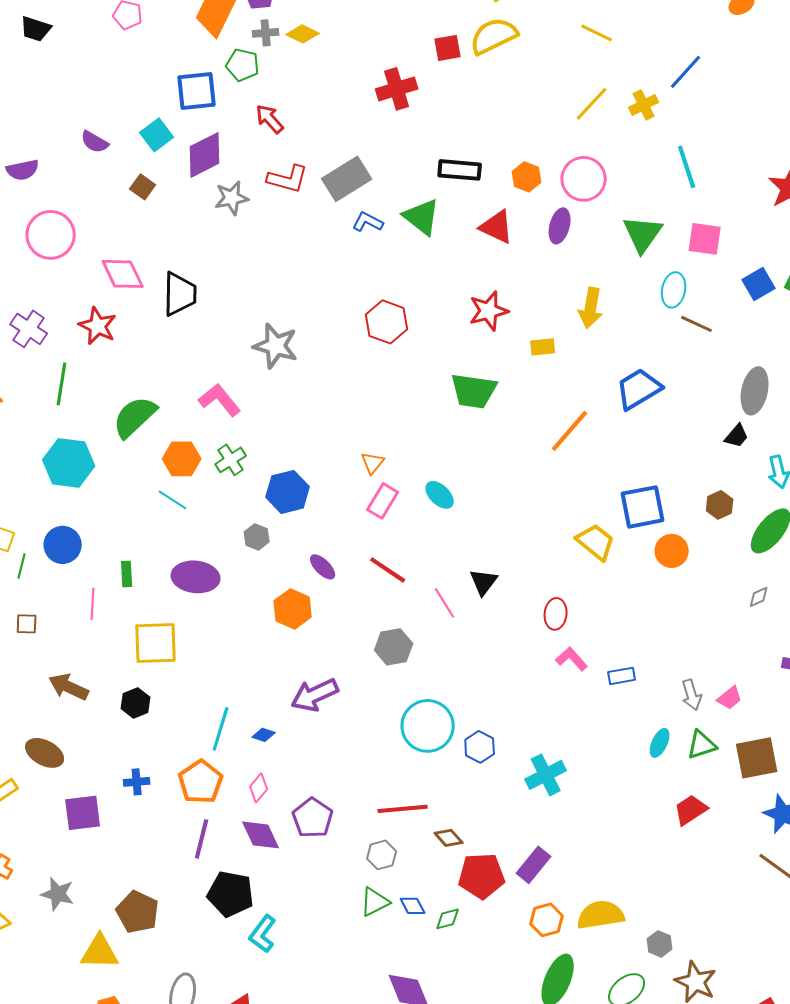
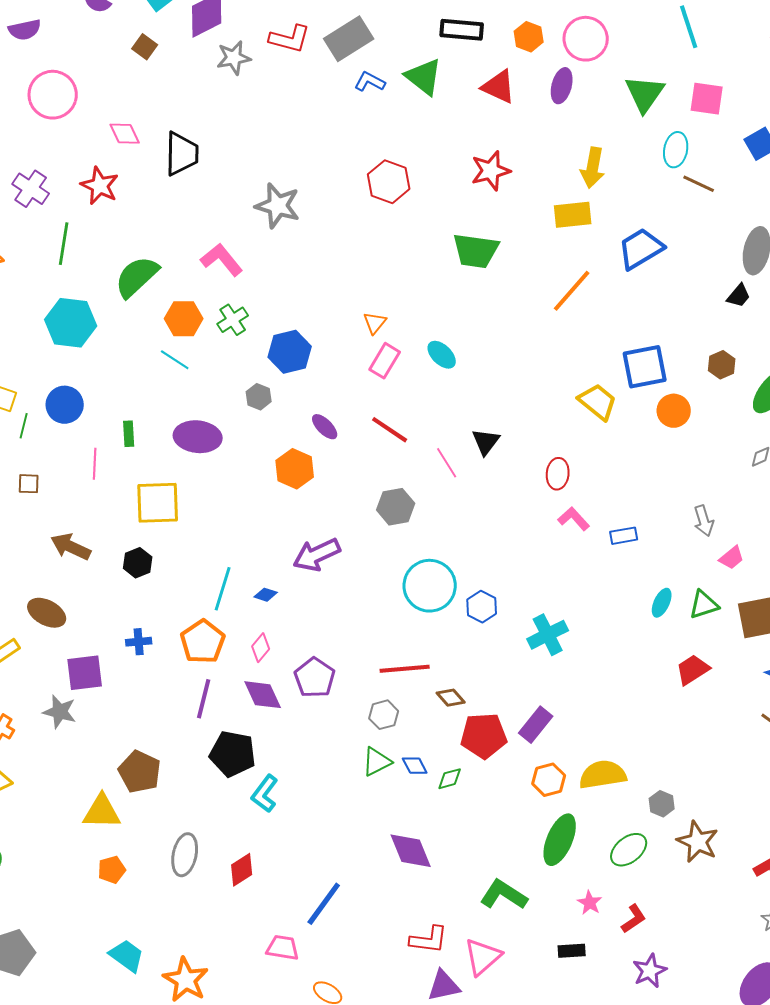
pink diamond: (123, 274) -> (125, 134), size x0.7
yellow rectangle: (543, 347) -> (573, 215), moved, size x1.5
gray arrow: (692, 695) -> (704, 521), moved
gray star: (58, 894) -> (60, 712), moved

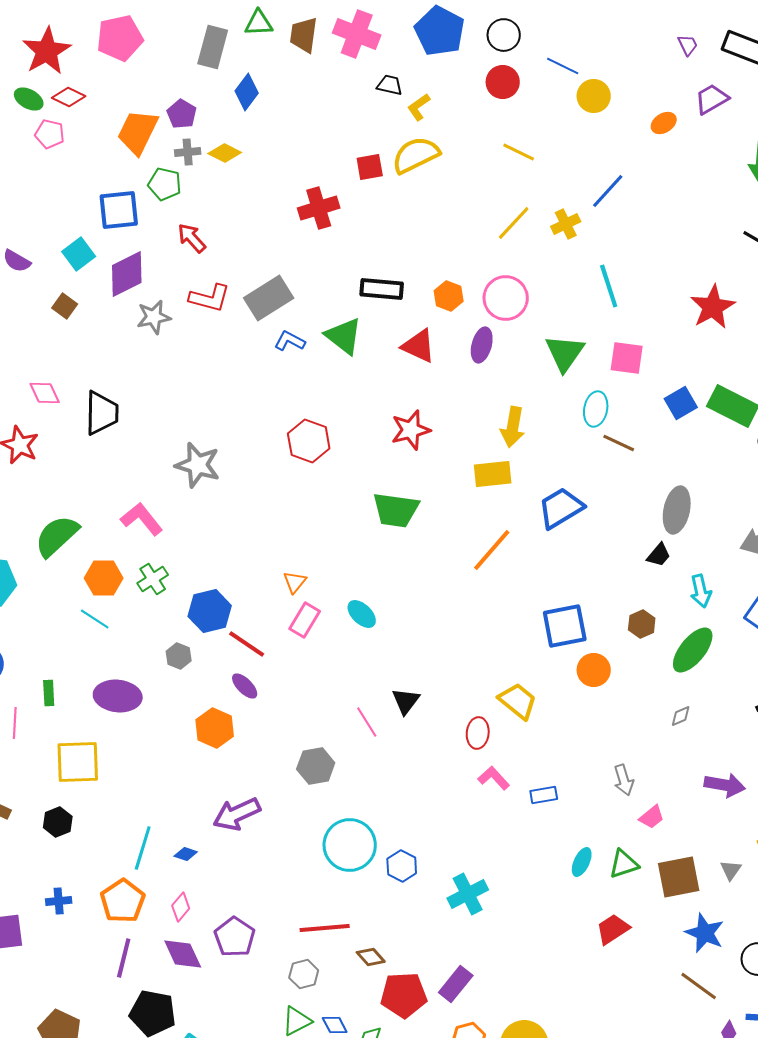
yellow trapezoid: (598, 402) -> (518, 701), moved
red line: (390, 430) -> (247, 644), moved

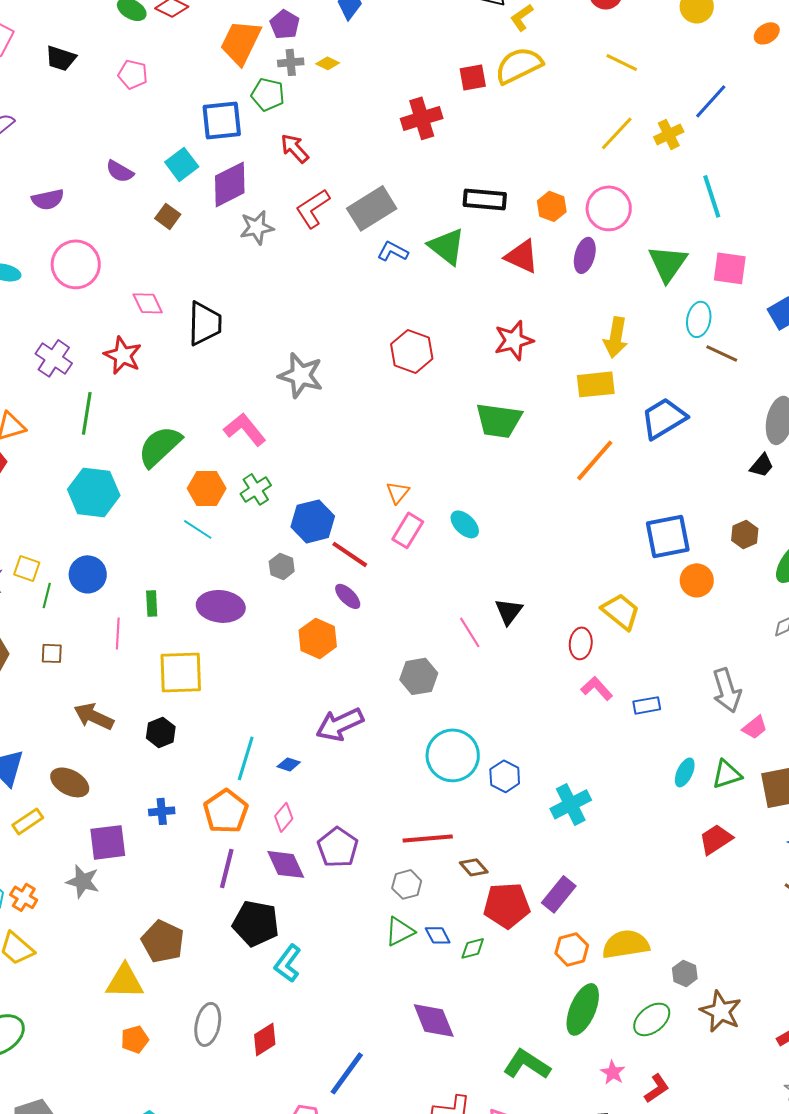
pink pentagon: (50, 134) -> (133, 74), moved
yellow diamond: (225, 153) -> (328, 63), size x0.7
red L-shape: (210, 298) -> (313, 208), turned 132
gray arrow: (624, 780) -> (727, 690), size x1.4

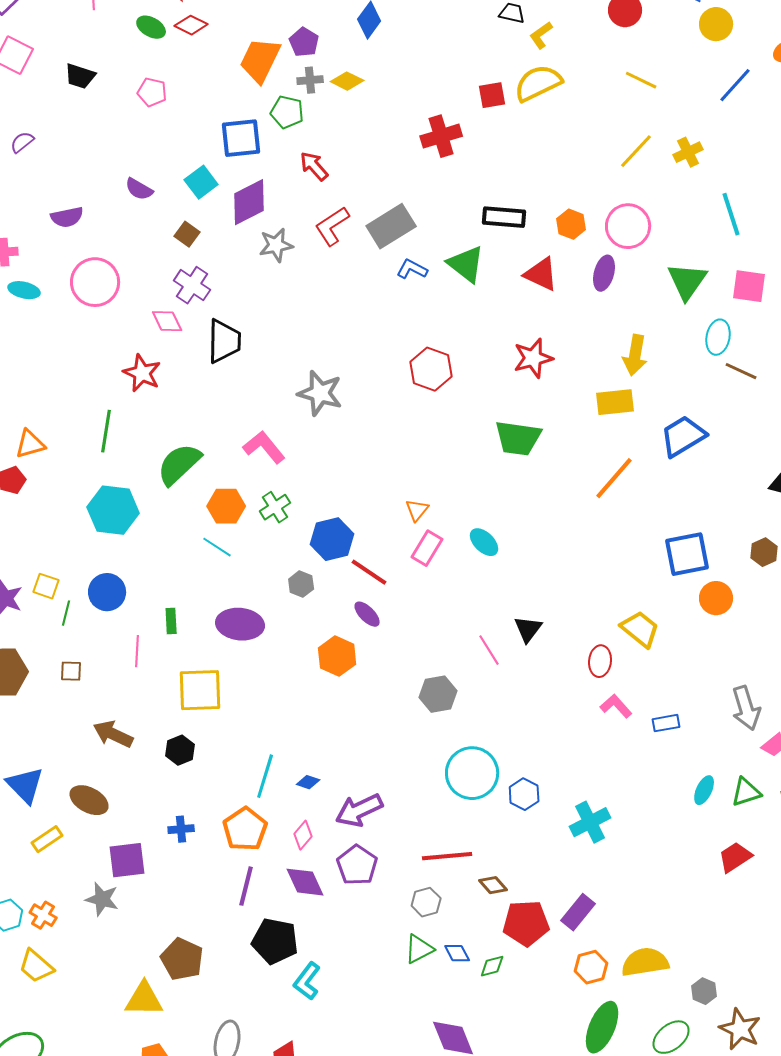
yellow diamond: (328, 63) -> (347, 81), size x1.4
blue line: (711, 101) -> (735, 85), moved
purple cross: (54, 358) -> (192, 285), moved
purple arrow: (340, 724) -> (359, 810), moved

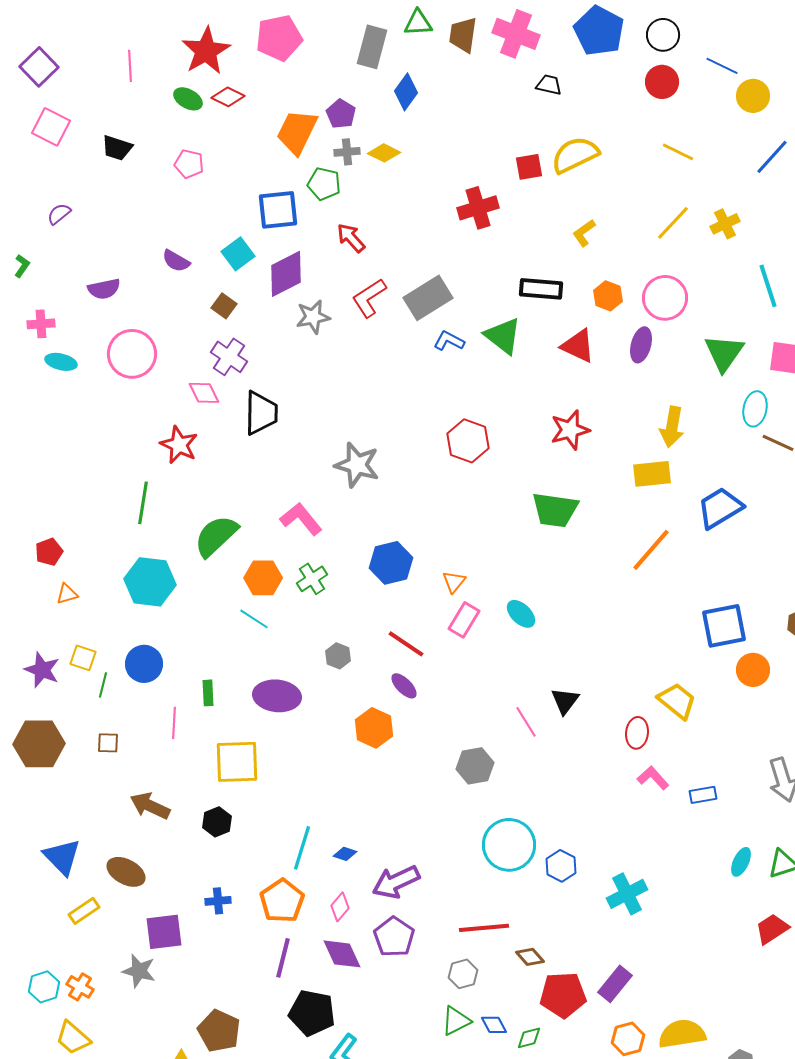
yellow L-shape: (541, 35) -> (584, 233), moved
orange triangle: (30, 444) -> (67, 594), moved, size x0.7
blue hexagon: (332, 539) -> (391, 563), moved

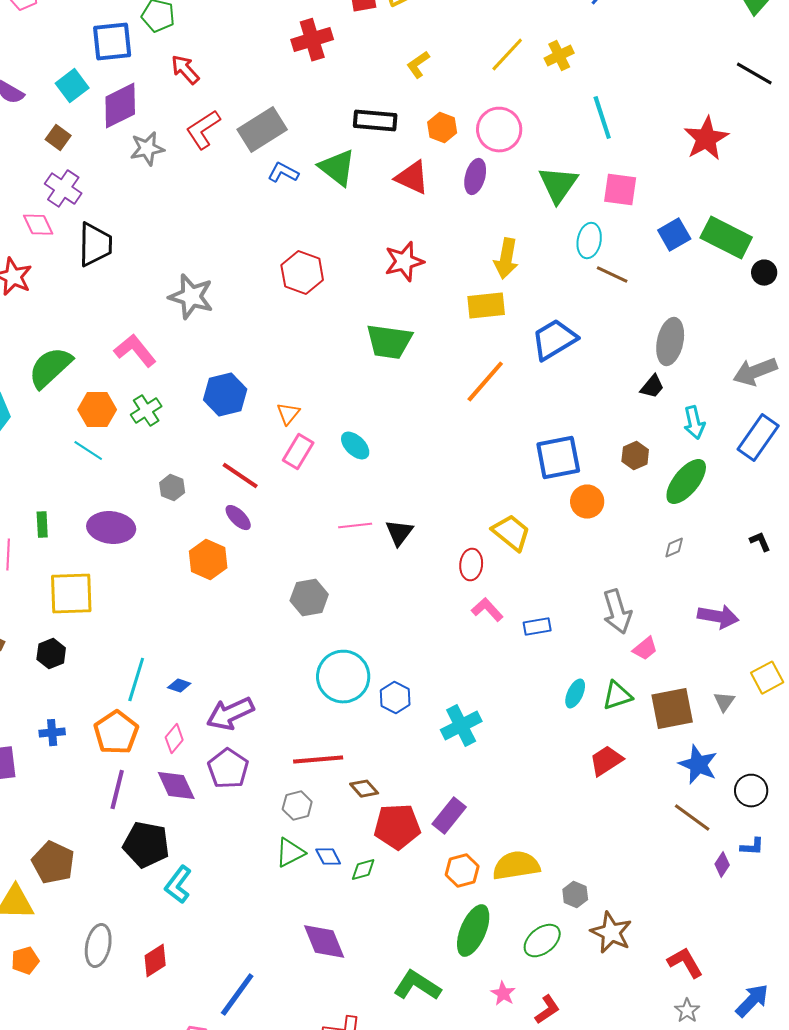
pink line: (526, 722) -> (355, 526), moved, turned -64

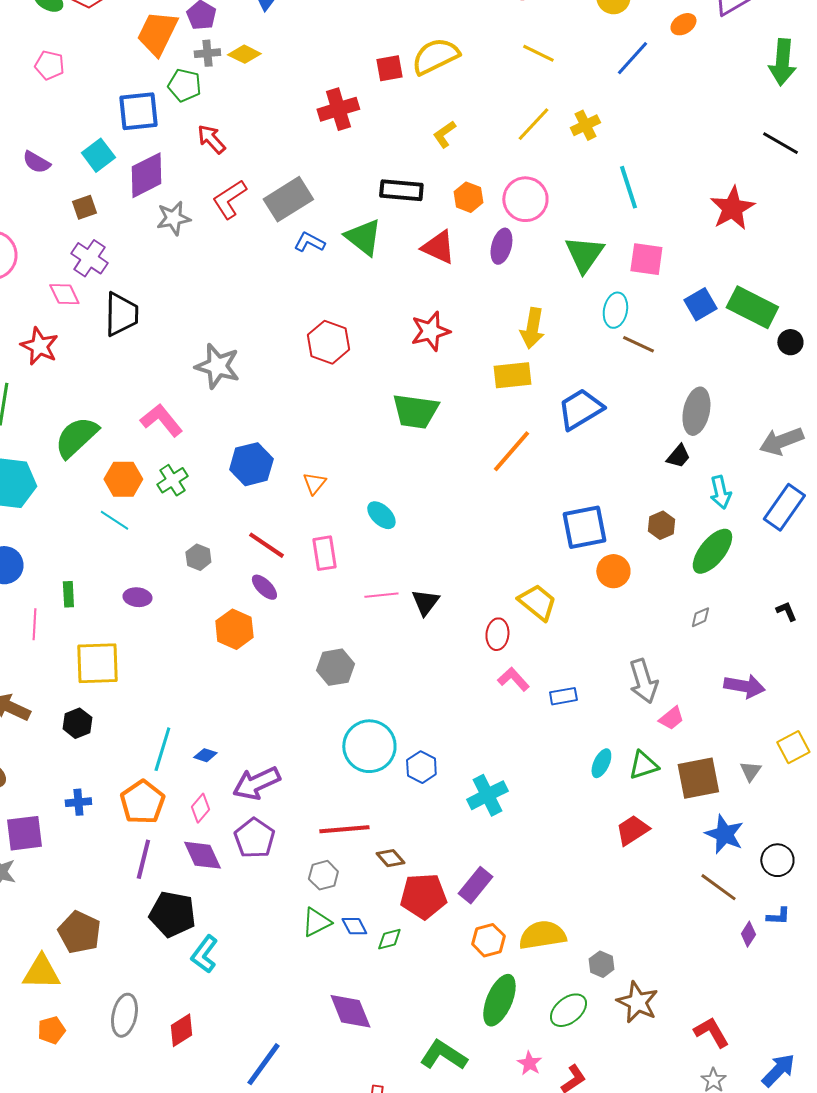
brown square: (58, 138) -> (84, 207), turned 35
pink rectangle: (298, 452) -> (324, 553), moved, turned -40
purple ellipse: (111, 528) -> (137, 597), size x0.6

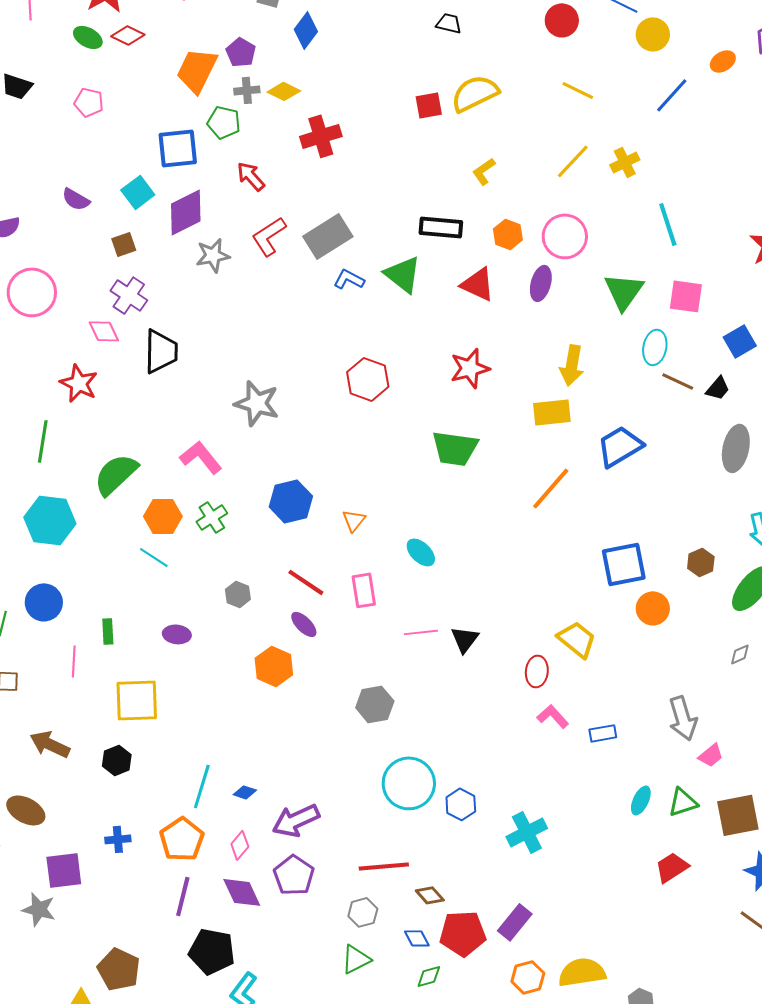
red cross: (338, 109) -> (321, 136), moved
black trapezoid: (678, 456) -> (718, 388), moved
blue diamond: (354, 926) -> (417, 938), moved

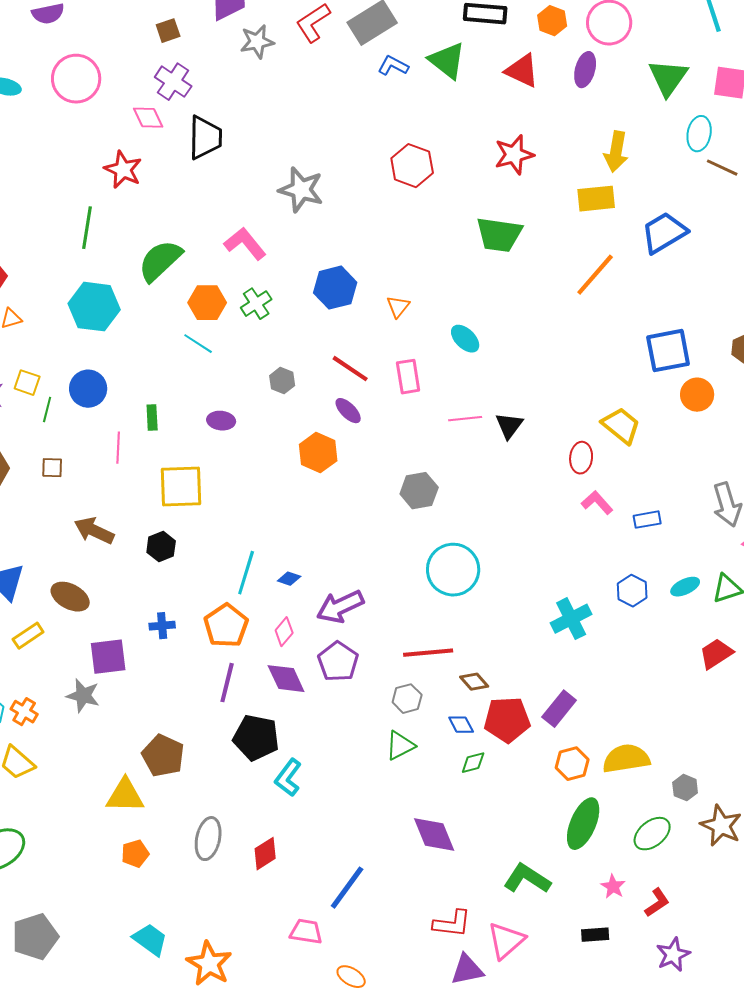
cyan ellipse: (641, 800) -> (685, 587), turned 40
blue hexagon: (461, 804) -> (632, 591), moved

